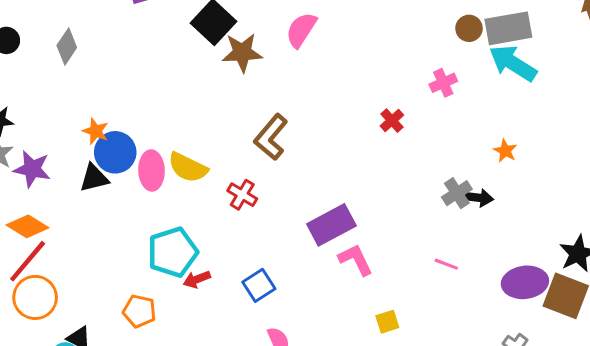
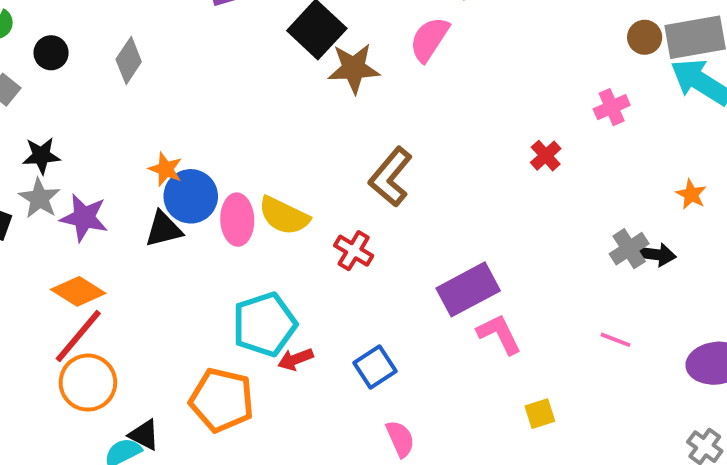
orange pentagon: (139, 311) -> (222, 400), size x1.5

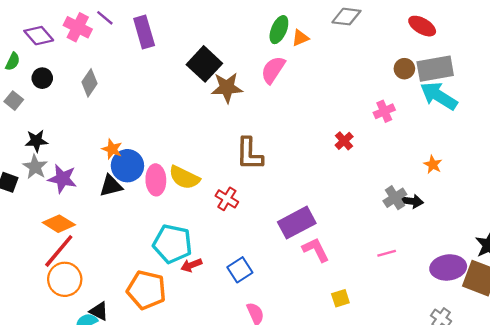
brown L-shape: (391, 177) -> (249, 154), turned -39
cyan pentagon: (264, 324) -> (172, 244), turned 30
pink line: (616, 340) -> (387, 253), turned -36

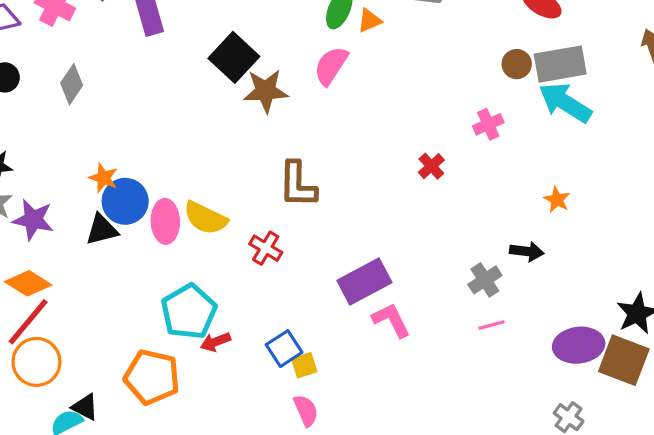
gray cross: (395, 198) -> (485, 280), moved
cyan pentagon: (172, 244) -> (189, 312), turned 30
yellow square: (340, 298) -> (304, 365), moved

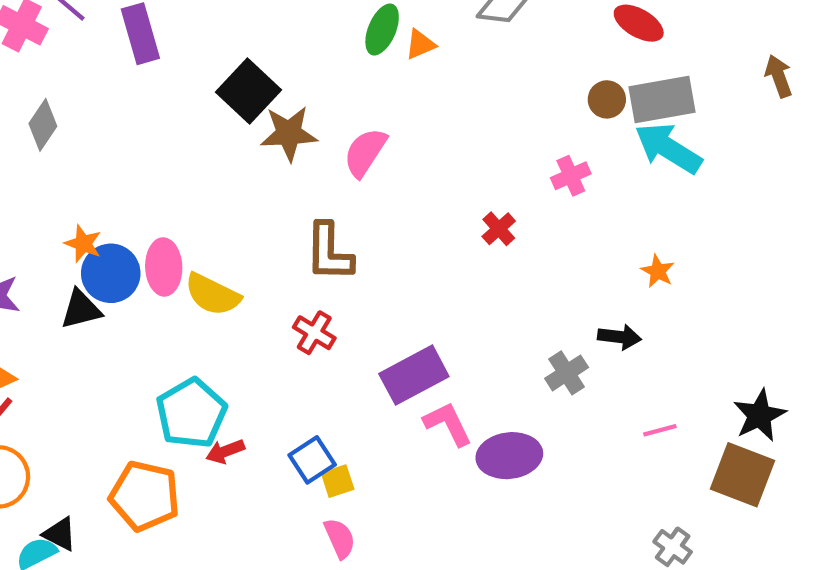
pink semicircle: (331, 66) -> (365, 152), moved
pink ellipse: (165, 221) -> (164, 267), moved
red cross: (266, 248) -> (314, 333), moved
pink line: (492, 325) -> (660, 430), moved
purple ellipse: (579, 345) -> (509, 456), moved

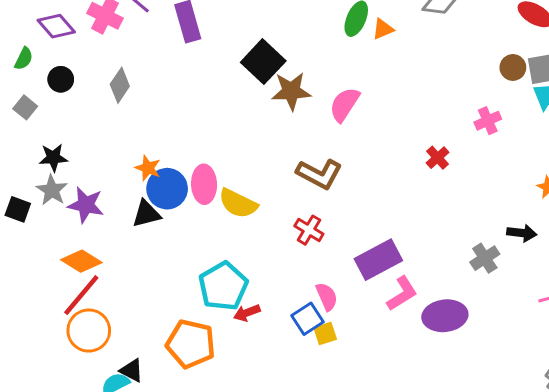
brown L-shape: (329, 252) -> (319, 174), turned -63
pink L-shape: (448, 424) -> (402, 294), turned 84
pink semicircle: (340, 538) -> (327, 297), moved

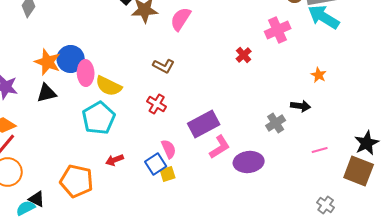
pink cross: (488, 121) -> (278, 30), size x1.4
orange star: (148, 168) -> (48, 62), size x1.5
brown L-shape: (319, 174) -> (164, 66), size x0.7
blue circle: (167, 189) -> (71, 59), moved
cyan pentagon: (223, 286) -> (99, 118), moved

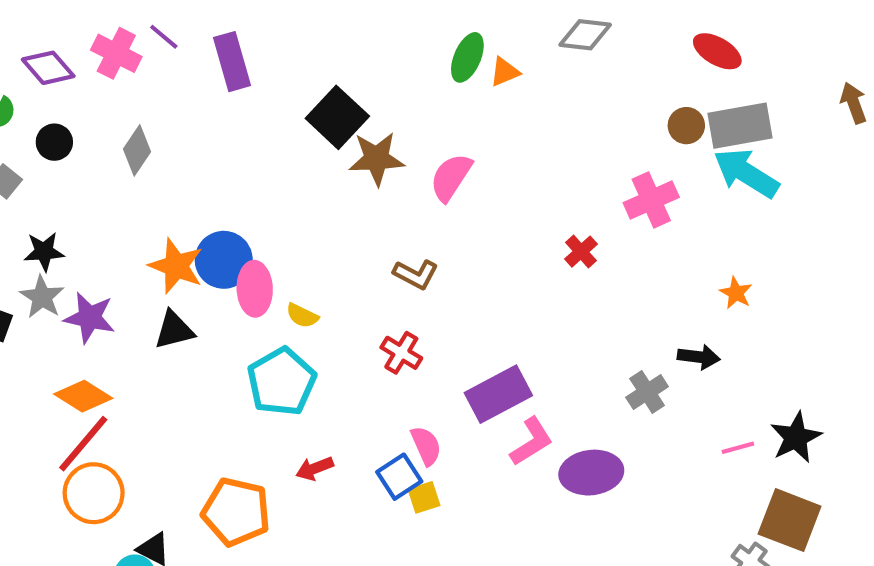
yellow semicircle: (109, 86) -> (302, 316), size x0.6
black star: (367, 143) -> (796, 437), moved
brown square: (359, 171) -> (790, 520), moved

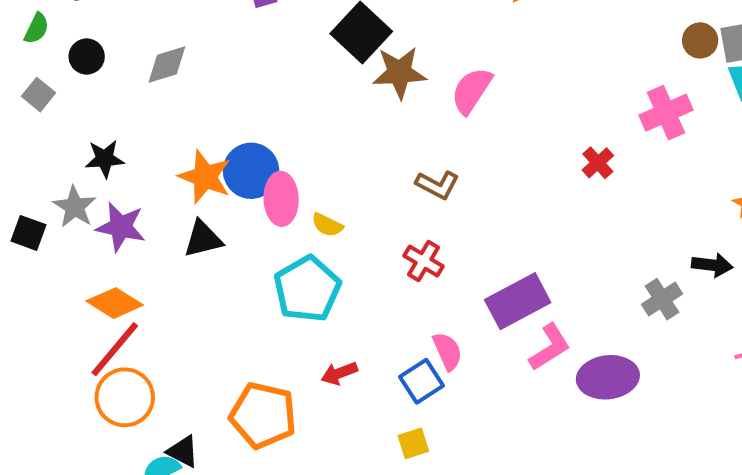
gray diamond: (137, 150) -> (167, 65), turned 39
black star: (44, 252) -> (105, 159), moved
yellow square: (424, 497) -> (413, 443), moved

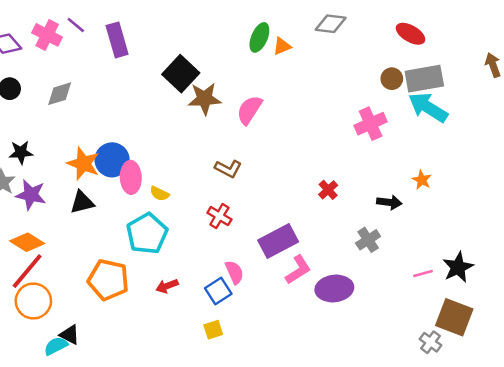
red cross: (598, 163) -> (328, 190), moved
black arrow: (712, 265) -> (389, 202), moved
orange pentagon: (263, 415) -> (108, 280), moved

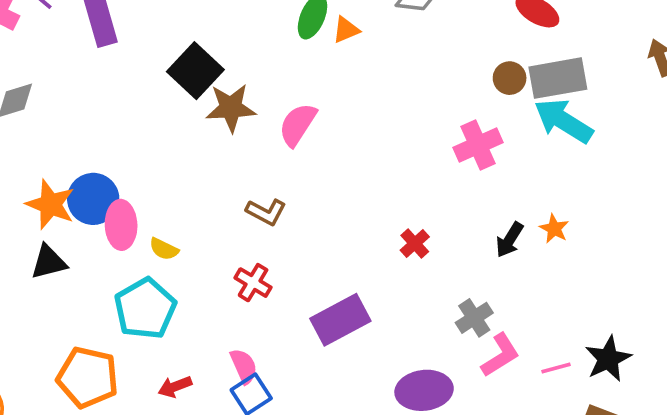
black arrow: (389, 202) -> (510, 240), moved, turned 115
pink L-shape: (298, 270) -> (500, 355), moved
pink semicircle: (234, 272) -> (244, 366), moved

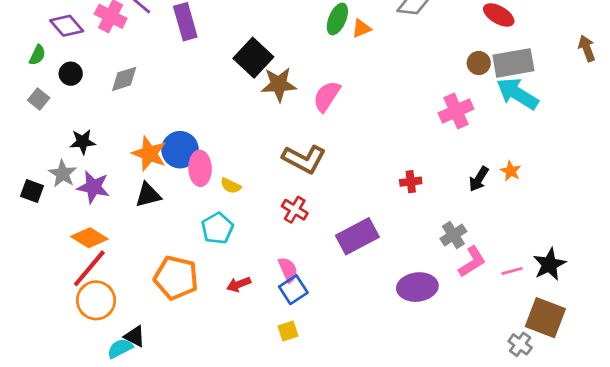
brown L-shape: (266, 212) -> (304, 159), size x1.5
red cross: (415, 244) -> (411, 182), turned 35
cyan pentagon: (145, 309) -> (217, 228), size x0.7

